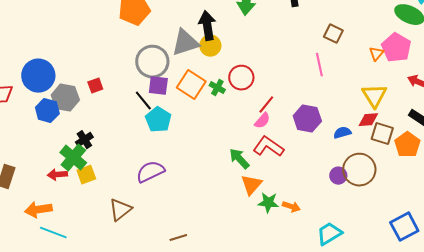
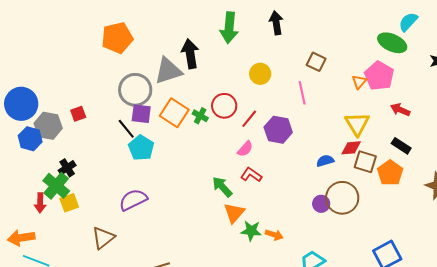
yellow circle: (210, 46) -> (260, 74), moved
red line: (266, 105) -> (249, 119), moved
purple hexagon: (307, 119) -> (278, 130), moved
red L-shape: (268, 147) -> (251, 175), size x0.7
red arrow: (57, 175) -> (40, 203), turned -84

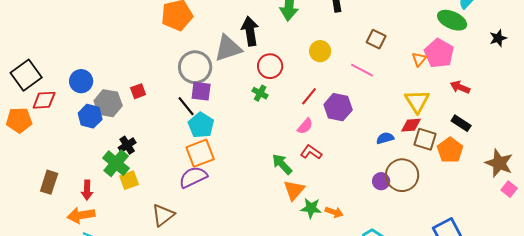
pink line: (302, 93) -> (362, 70), turned -50
blue circle: (21, 104) -> (81, 81), size x0.7
red circle: (224, 106) -> (270, 66), moved
orange square: (174, 113) -> (200, 153), moved, turned 36
red arrow: (40, 203) -> (87, 190), moved

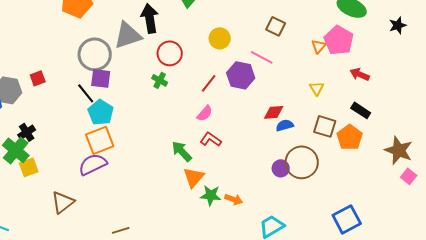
yellow triangle: (417, 101) -> (317, 88), size x0.6
purple hexagon: (338, 107) -> (241, 75), moved
red diamond: (411, 125) -> (274, 112), moved

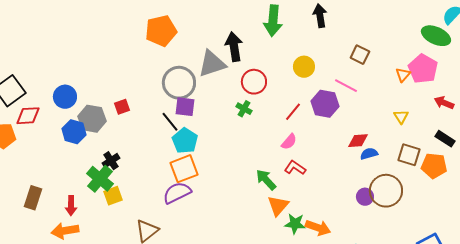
orange pentagon: (350, 137) -> (434, 166), turned -30
orange arrow: (234, 199) -> (318, 228), size x1.4

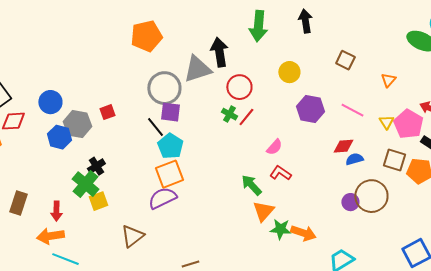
pink pentagon: (423, 69) -> (408, 124), moved
pink line: (346, 86) -> (352, 110), moved
red line: (293, 112) -> (246, 117), moved

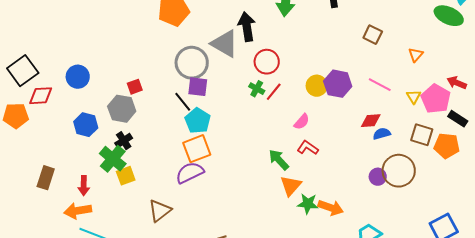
gray triangle: (197, 69) -> (225, 44), turned 48
yellow circle: (289, 72) -> (317, 86), moved
gray hexagon: (77, 124) -> (122, 109), moved
blue hexagon: (59, 137) -> (86, 125), moved

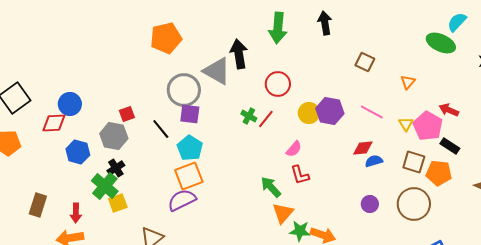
red circle: (267, 62) -> (278, 84), moved
red diamond: (41, 96) -> (54, 123), moved
black line: (183, 102) -> (161, 129), moved
red L-shape: (308, 148) -> (300, 175), turned -140
brown circle: (399, 171) -> (414, 204), moved

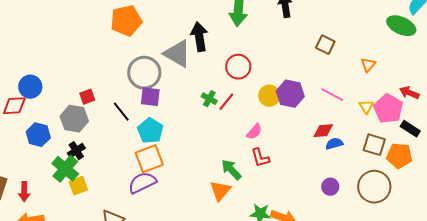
red arrow: (76, 213) -> (24, 192), moved
orange triangle: (283, 213) -> (220, 191), moved

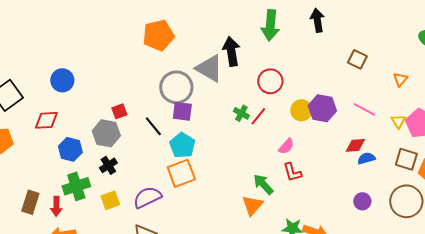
blue circle: (30, 87) -> (62, 80), moved
green cross: (65, 169) -> (76, 186), moved, turned 32
purple semicircle: (142, 183) -> (147, 197), moved

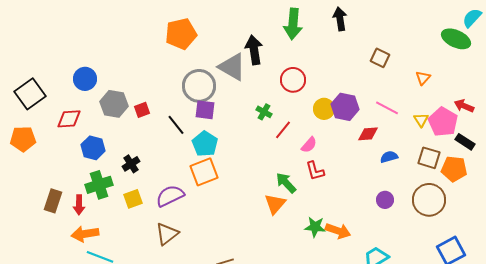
red line: (258, 116) -> (283, 130), moved
gray hexagon: (106, 133) -> (114, 104), moved
red diamond: (355, 145) -> (368, 134), moved

